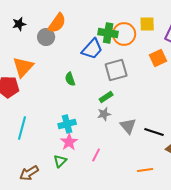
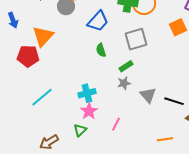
blue trapezoid: (92, 49) -> (98, 21), moved
green semicircle: (70, 79) -> (101, 50), moved
cyan line: (22, 128) -> (42, 97), turned 35

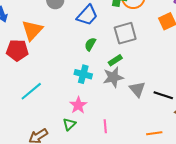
green semicircle: (101, 50) -> (90, 44), turned 48
gray star: (124, 83) -> (113, 77), size x1.5
cyan cross: (87, 93) -> (83, 74), moved, turned 30
pink line: (116, 124) -> (105, 126), moved, turned -32

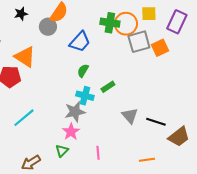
orange triangle: (32, 30) -> (25, 57), turned -40
gray square: (125, 33) -> (139, 42), moved
cyan cross: (83, 74) -> (85, 96), moved
gray star: (113, 77) -> (75, 112), moved

